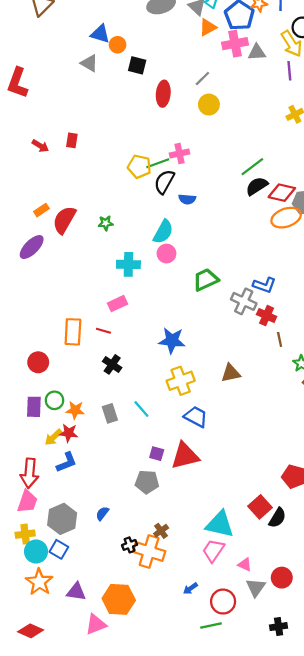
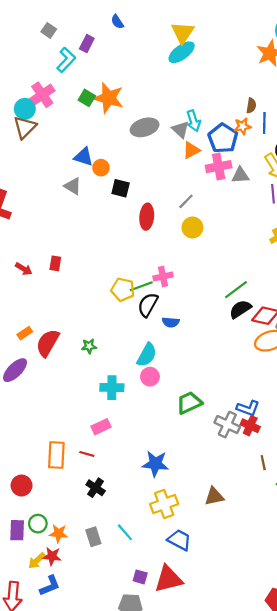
red cross: (267, 316) -> (250, 426), moved

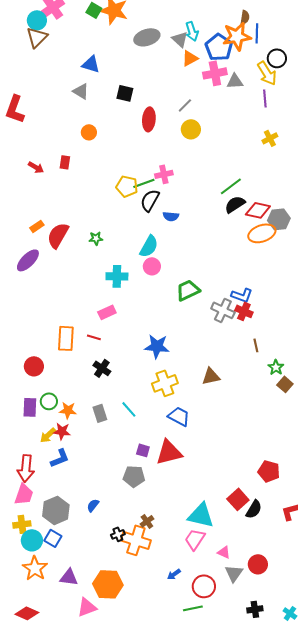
orange star: (243, 126) -> (237, 36), size x1.8
orange circle: (101, 168) -> (89, 132), moved

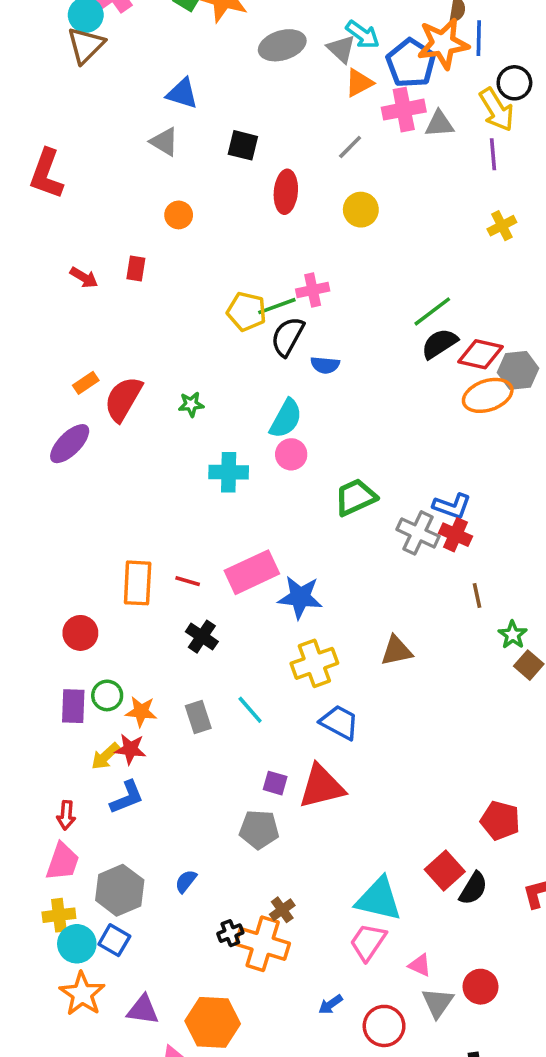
cyan arrow: (192, 31) -> (363, 35), turned -36
gray line: (185, 105) -> (350, 147), moved
pink rectangle: (107, 312) -> (252, 572), moved, size x1.6
red arrow: (26, 468) -> (66, 815), size x0.6

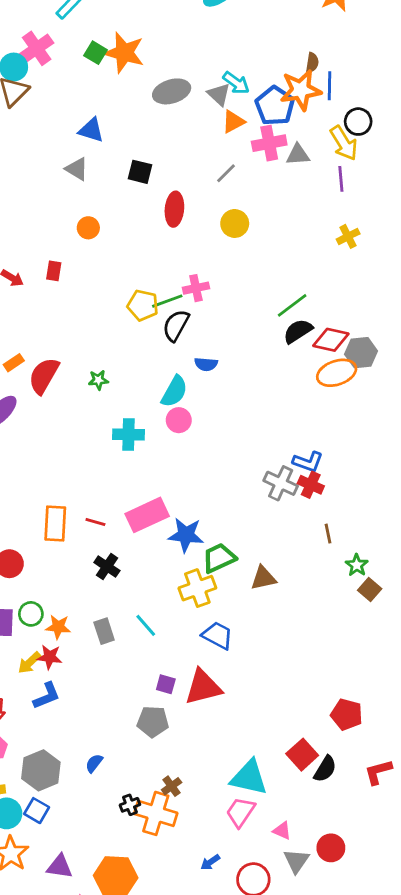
blue semicircle: (325, 365) -> (206, 364), moved
green trapezoid: (355, 497) -> (219, 558), moved

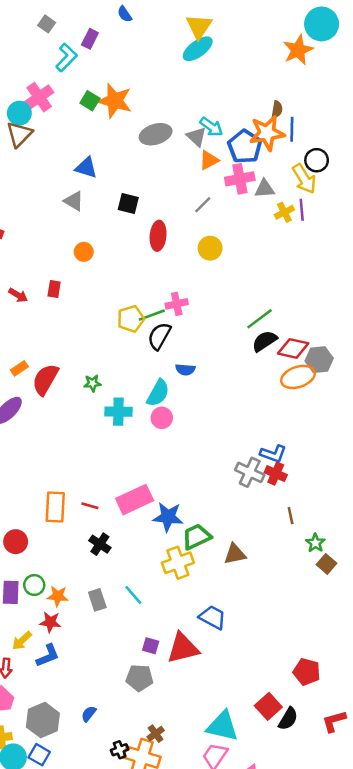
yellow cross: (348, 236) -> (284, 212), moved
yellow pentagon: (143, 305) -> (131, 319), turned -30
cyan cross: (128, 434) -> (118, 412), moved
blue trapezoid: (217, 635) -> (213, 617), moved
yellow arrow: (29, 663) -> (22, 641), moved

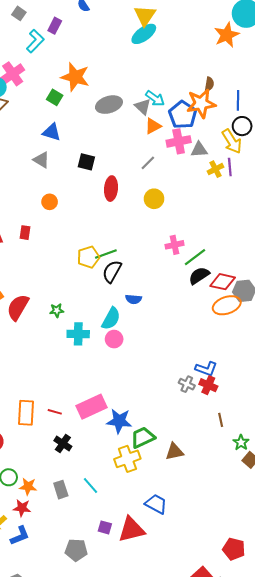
green square: (90, 101) -> (55, 97), moved
blue line: (292, 129) -> (238, 100), moved
pink cross: (177, 304) -> (174, 245), moved
gray cross: (250, 472) -> (187, 384), size x0.7
gray pentagon: (139, 678) -> (76, 550), moved

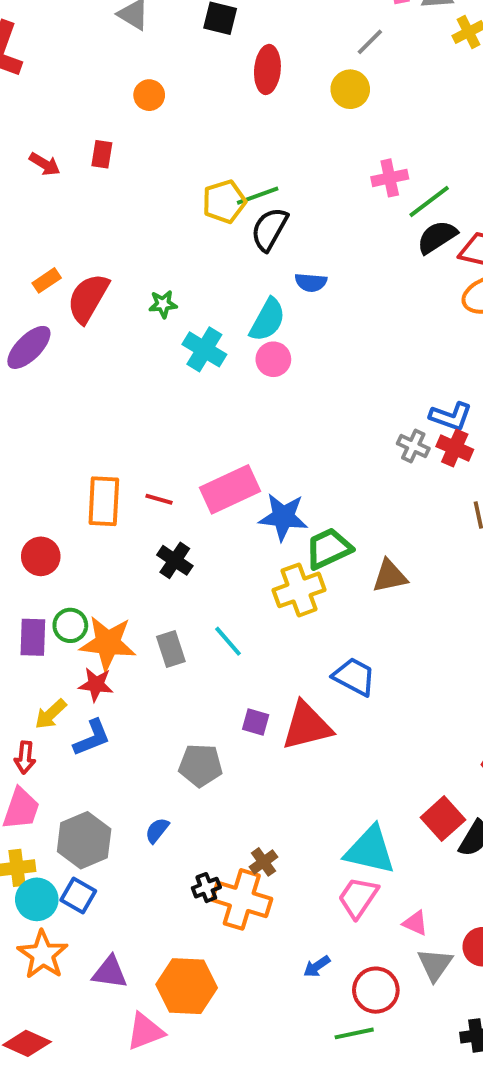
gray line: (148, 163) -> (370, 42), moved
cyan cross: (78, 334) -> (204, 349), turned 30
orange star: (28, 487) -> (108, 643), size x1.6

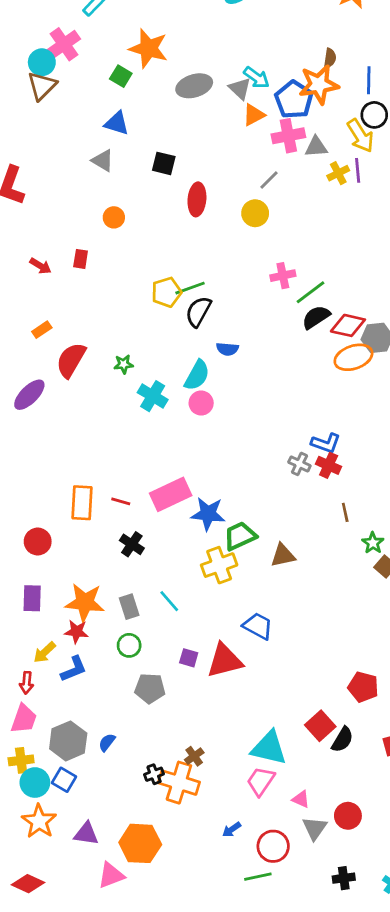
orange rectangle: (47, 280) -> (42, 330), moved
green circle: (70, 625) -> (129, 645), moved
blue semicircle: (157, 830) -> (107, 742), moved

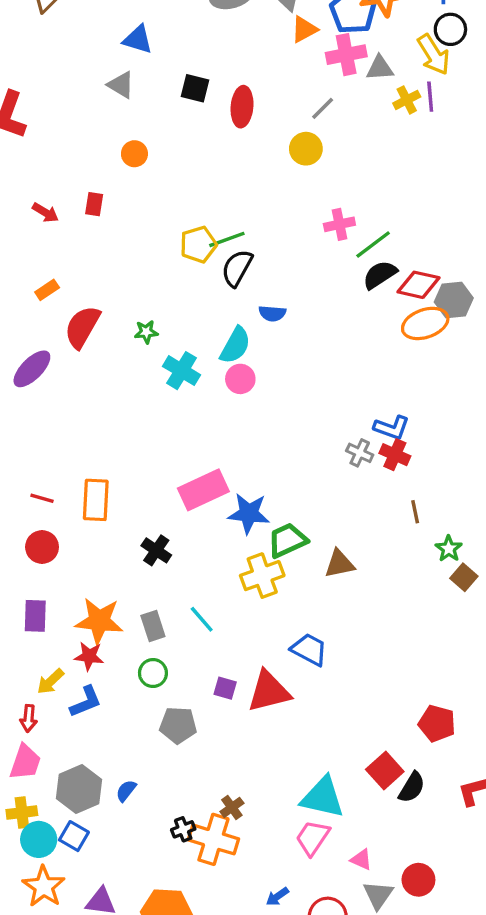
red ellipse: (197, 199) -> (242, 107), moved
red line: (121, 501) -> (42, 498), moved

